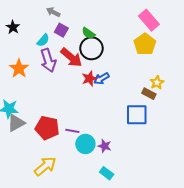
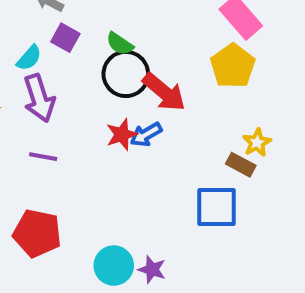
red arrow: (71, 57) -> (164, 92), moved
purple line: (72, 131) -> (43, 157), moved

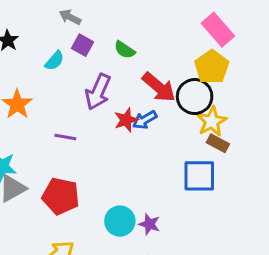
black circle: (126, 74) -> (195, 97), moved
purple arrow: (39, 98) -> (98, 92), moved, turned 42
yellow star: (257, 143) -> (212, 121), moved, size x1.4

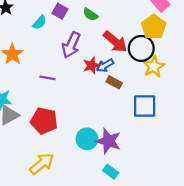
brown rectangle: (218, 143) -> (114, 82), moved
purple star: (149, 224) -> (108, 141), size x1.6

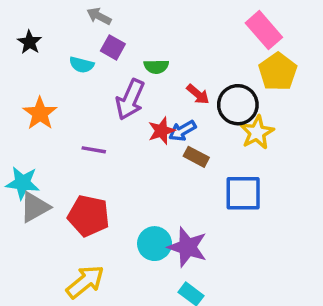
green semicircle: (90, 15) -> (156, 67), moved, turned -35
cyan semicircle: (40, 22) -> (82, 65), turned 63
yellow pentagon: (154, 27) -> (278, 72), moved
red arrow: (115, 42) -> (198, 94), size x0.6

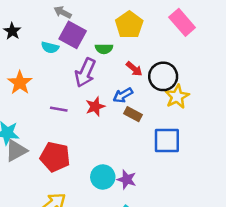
purple square: (113, 47) -> (73, 35), size x1.5
yellow pentagon: (278, 72) -> (129, 25), moved
red star: (161, 131) -> (95, 107), moved
purple star: (188, 247) -> (127, 179), size x0.7

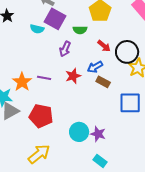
purple arrow: (85, 73) -> (65, 49), size x0.7
orange star: (20, 83) -> (22, 82), moved

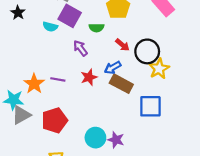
purple arrow: (65, 49) -> (80, 48), turned 119
brown rectangle: (103, 82) -> (121, 84), size x1.5
red pentagon: (41, 116) -> (55, 120), turned -30

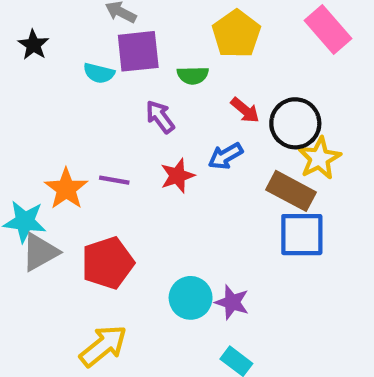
purple square: (70, 16) -> (138, 51), turned -35
brown rectangle: (121, 84) -> (291, 191), moved

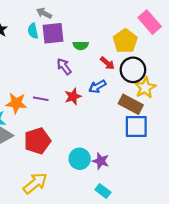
yellow pentagon: (236, 34) -> (125, 41), moved
cyan semicircle: (99, 73) -> (33, 31), moved, turned 64
orange star: (66, 189) -> (16, 103), turned -30

